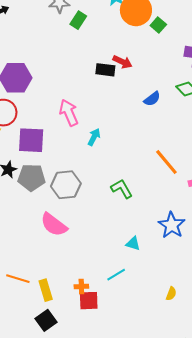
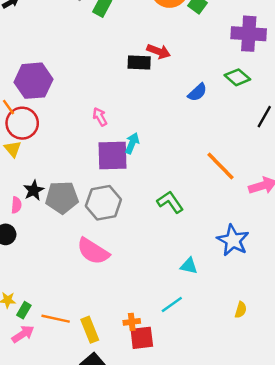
pink arrow: (69, 113) -> (100, 117), size x0.6
purple square: (31, 140) -> (113, 155), moved
yellow semicircle: (171, 294) -> (241, 310), moved

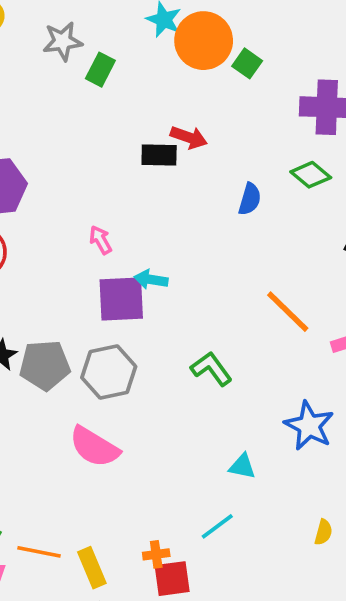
blue semicircle: (197, 92) -> (250, 199), turned -30
cyan arrow: (132, 143) -> (151, 279), turned -102

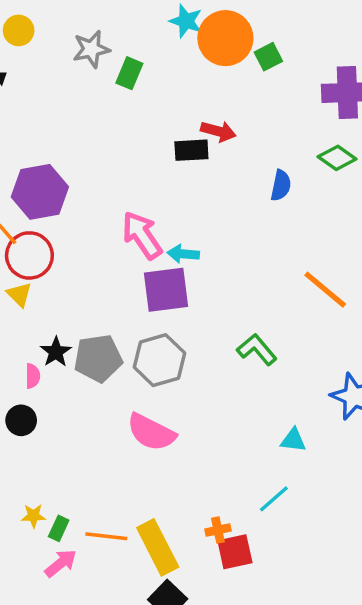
green square: (247, 63) -> (268, 57), turned 32
pink arrow: (101, 240) -> (142, 235), size x1.8
cyan arrow: (151, 279) -> (183, 254), moved
yellow rectangle: (92, 568) -> (158, 547), size x1.4

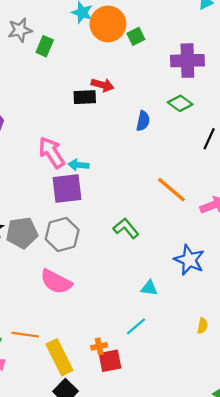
orange line: (106, 536) -> (25, 335), moved

